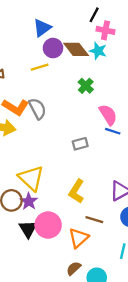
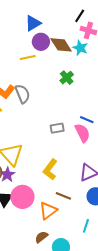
pink semicircle: (108, 115) -> (82, 133), moved

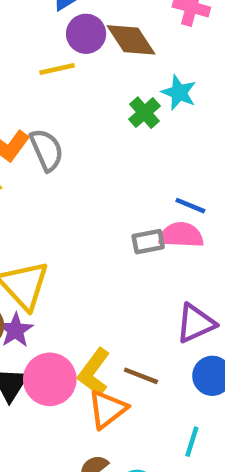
cyan star: (80, 48) -> (179, 93), moved
gray rectangle: (57, 128) -> (148, 242), moved
pink semicircle: (82, 133) -> (181, 235), turned -60
yellow L-shape: (50, 169) -> (94, 372), moved

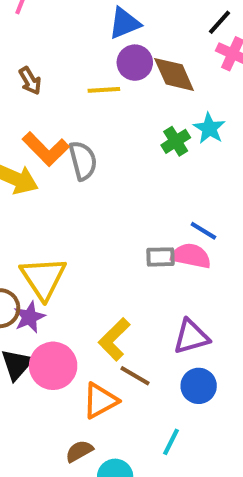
yellow L-shape: (94, 372) -> (114, 339), moved

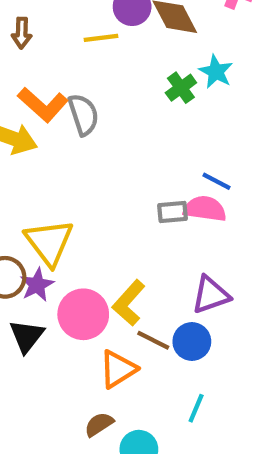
brown arrow: (30, 81) -> (22, 33), turned 36
pink circle: (53, 366) -> (83, 314), moved
blue circle: (199, 386) -> (192, 341), moved

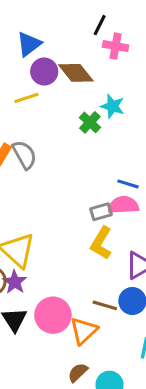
yellow L-shape: (129, 303) -> (101, 243), moved
pink circle: (83, 314) -> (53, 315), moved

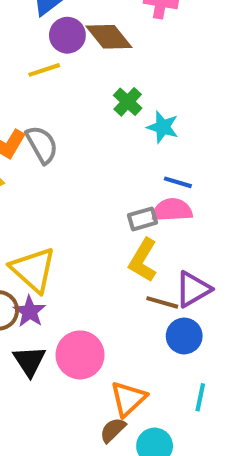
cyan star: (113, 106) -> (163, 127), moved
brown line: (105, 305) -> (162, 302), moved
orange triangle: (84, 331) -> (128, 399), moved

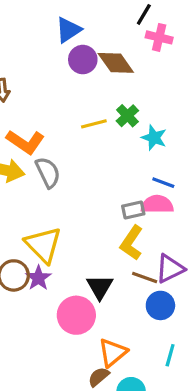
yellow line: (44, 70) -> (94, 124), moved
gray semicircle: (42, 145) -> (48, 172), moved
black triangle: (29, 361) -> (100, 287), moved

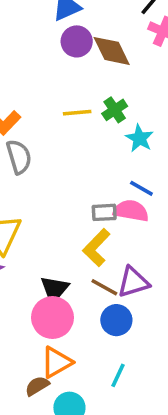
pink circle: (76, 315) -> (52, 318), moved

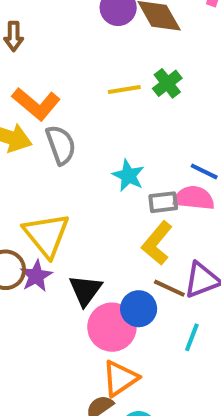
cyan star: (139, 138) -> (128, 176), moved
black triangle: (54, 289) -> (85, 290), moved
blue circle: (116, 320) -> (139, 309), moved
cyan line: (118, 375) -> (192, 337), moved

